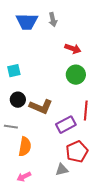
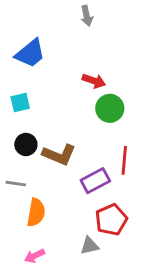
gray arrow: (53, 20) -> (87, 16), moved
blue trapezoid: (27, 22) -> (30, 53), moved, turned -40
red arrow: (73, 49) -> (94, 81), moved

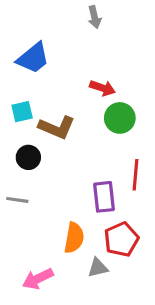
brown L-shape: (59, 155) -> (57, 127), moved
purple rectangle: (95, 181) -> (104, 197), turned -68
orange semicircle: (36, 212) -> (74, 238), moved
pink arrow: (35, 256) -> (38, 279), size x1.4

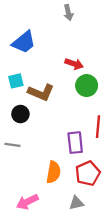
gray triangle: (98, 268) -> (76, 203), moved

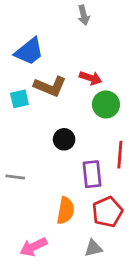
brown L-shape: (41, 92) -> (50, 86), moved
black circle: (20, 114) -> (64, 139), moved

